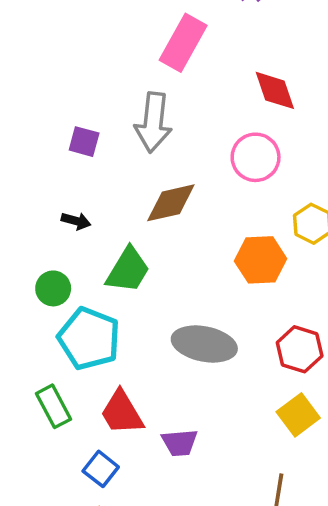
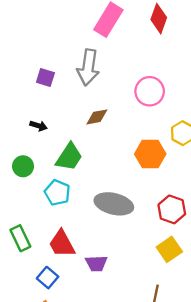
red diamond: (275, 90) -> (159, 19), moved, turned 36
brown diamond: (171, 203) -> (97, 117), size x0.7
cyan pentagon: (89, 338) -> (57, 193), moved, size x0.7

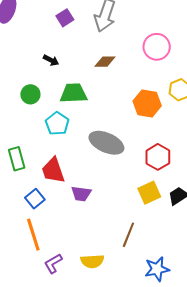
purple square: (45, 77) -> (65, 18), turned 30
green trapezoid: (69, 157) -> (74, 93), turned -136

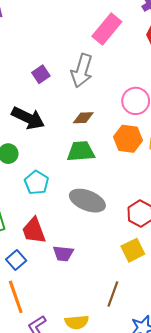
black arrow: (51, 60) -> (28, 118), size x2.0
green trapezoid: (74, 93) -> (81, 151), moved
orange hexagon: (147, 103) -> (128, 139), moved

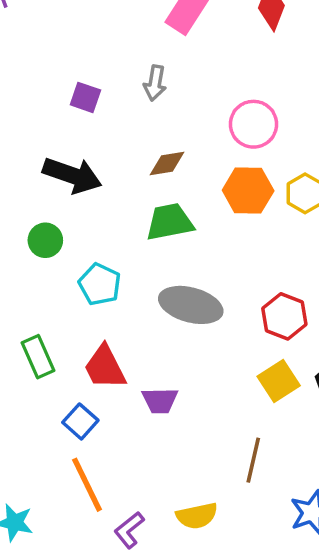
gray arrow: (82, 71) -> (155, 83), size x0.6
purple square: (41, 74) -> (85, 97), turned -30

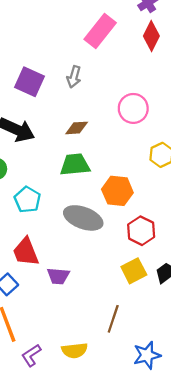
purple square: (85, 97) -> (30, 82), size x1.5
orange hexagon: (248, 191) -> (117, 191), moved

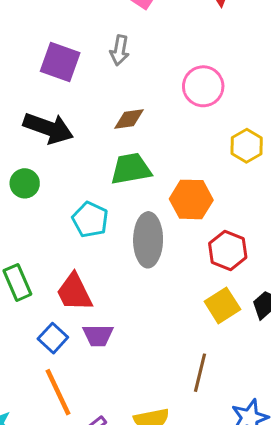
cyan pentagon: (27, 200) -> (90, 220), moved
gray ellipse: (83, 218) -> (148, 240), turned 75
purple trapezoid: (58, 276) -> (98, 335), moved

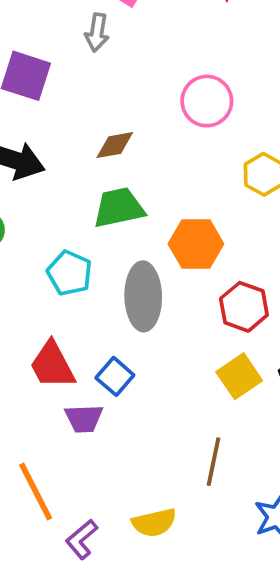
gray arrow: (120, 50) -> (97, 33), moved
blue square: (53, 338) -> (115, 376), moved

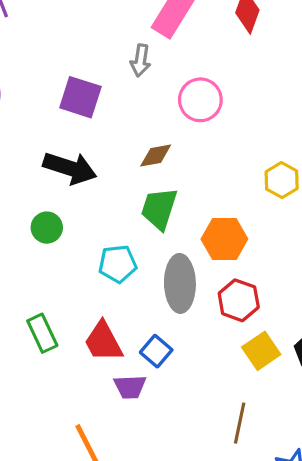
pink circle: (207, 101) -> (200, 100), moved
green trapezoid: (119, 208) -> (159, 208), turned -60
cyan pentagon: (70, 273) -> (118, 264), turned -30
red hexagon: (244, 307) -> (239, 300), moved

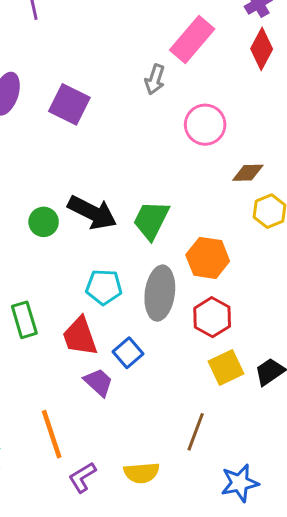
purple square: (80, 97) -> (69, 104), moved
brown diamond: (156, 156) -> (248, 173), moved
black arrow: (70, 168) -> (92, 213), moved
cyan pentagon: (118, 264) -> (104, 287), moved
purple trapezoid: (130, 387) -> (98, 382), turned -144

